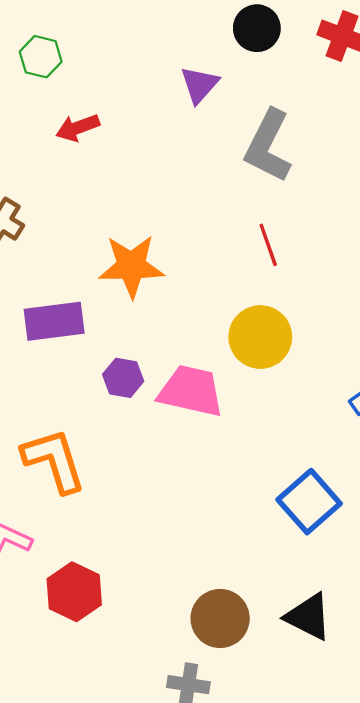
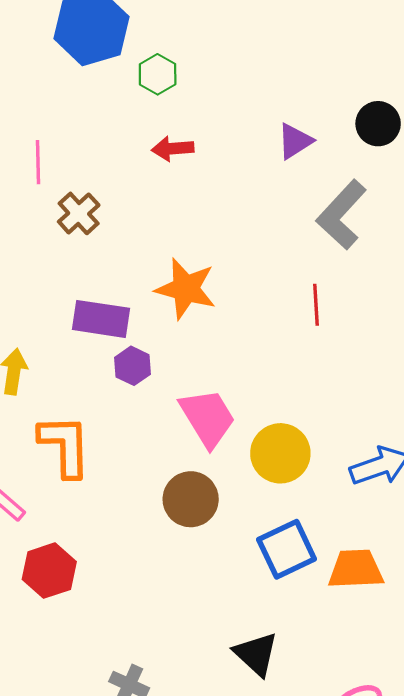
black circle: (257, 28) -> (378, 124), moved
yellow circle: (260, 337) -> (280, 453), moved
purple hexagon: (123, 378) -> (132, 366), moved
pink trapezoid: (191, 391) -> (208, 418), turned 30
brown circle: (220, 618) -> (191, 499), moved

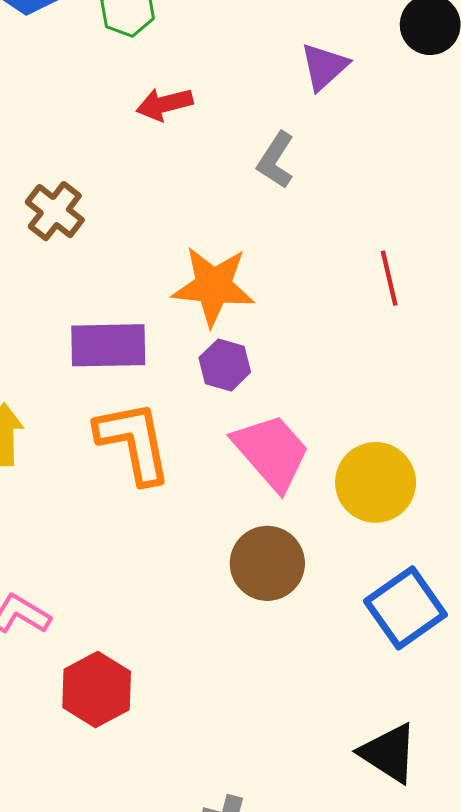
gray L-shape: (342, 215) -> (276, 160), moved, size x0.6
purple hexagon: (132, 366) -> (225, 365), moved
orange L-shape: (65, 446) -> (134, 442), moved

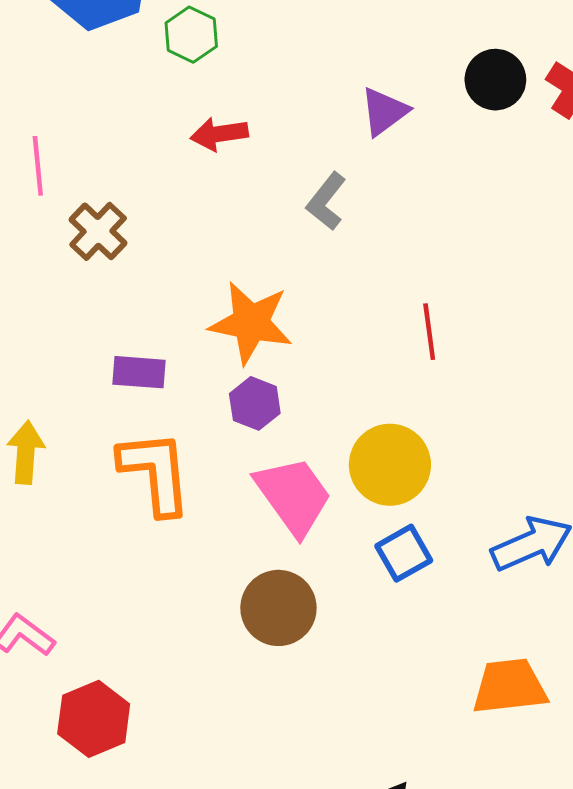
purple rectangle: (108, 345) -> (139, 372), size x0.7
yellow circle: (376, 482) -> (390, 465), moved
blue square: (405, 608) -> (404, 553), moved, size x0.7

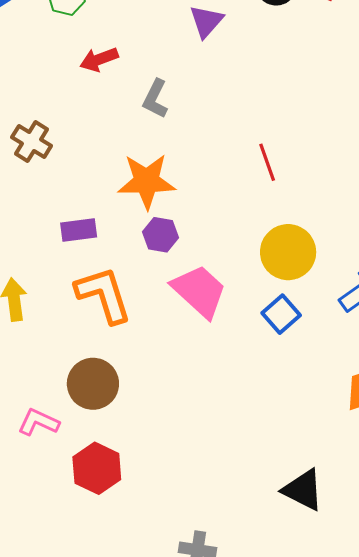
gray L-shape: (326, 201) -> (155, 99), moved
yellow circle: (390, 465) -> (288, 252), moved
brown circle: (278, 608) -> (93, 384), moved

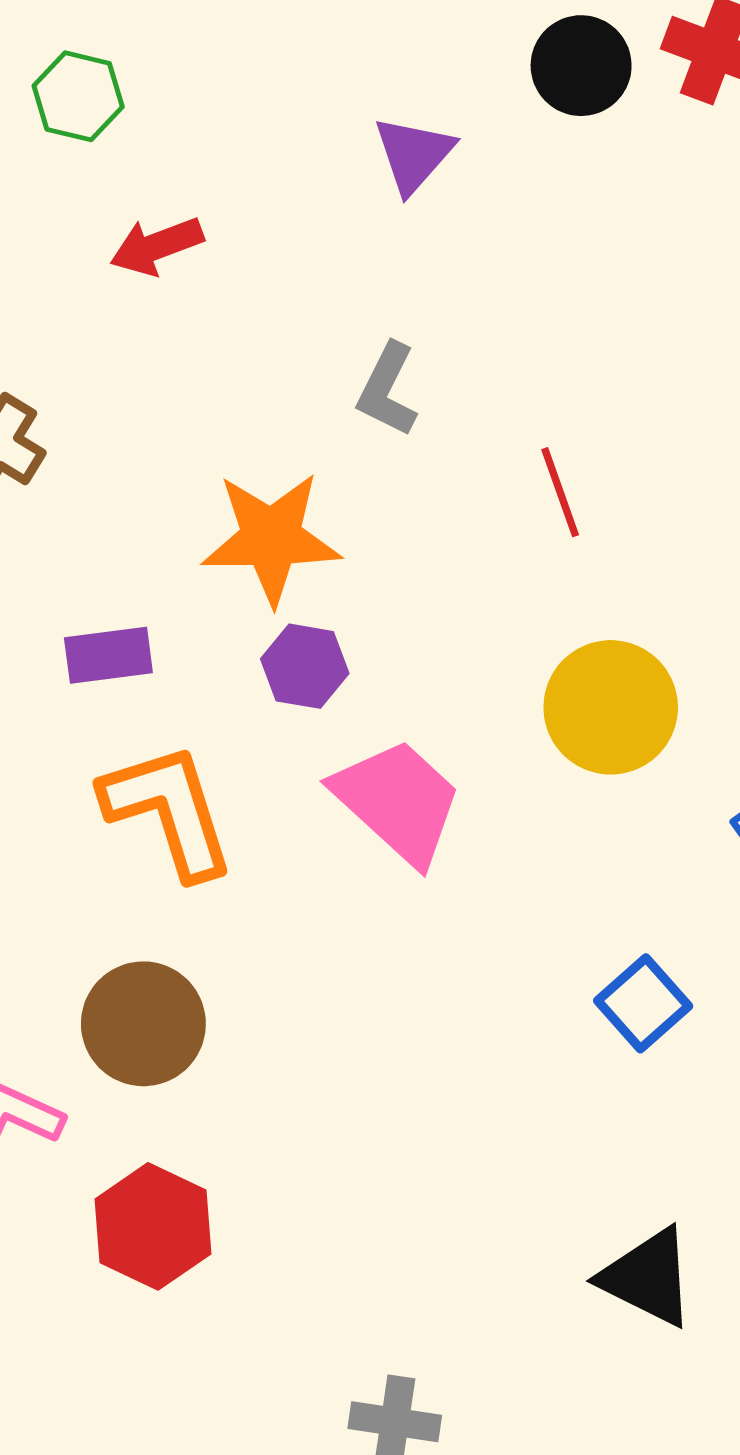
gray L-shape: (155, 99) -> (387, 390), moved
blue square: (281, 314) -> (643, 1003), moved

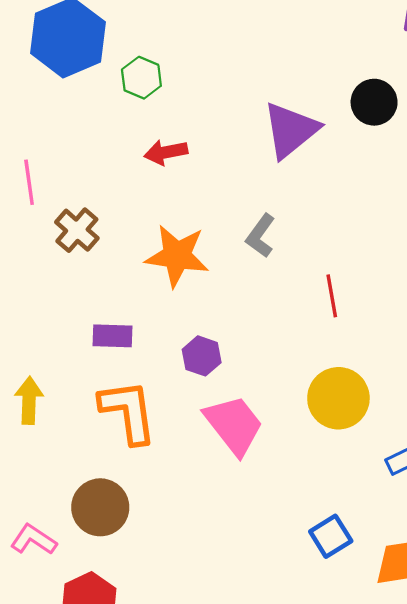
purple triangle: (414, 154) -> (291, 130), size x1.5
orange star: (271, 538) -> (177, 256), moved

